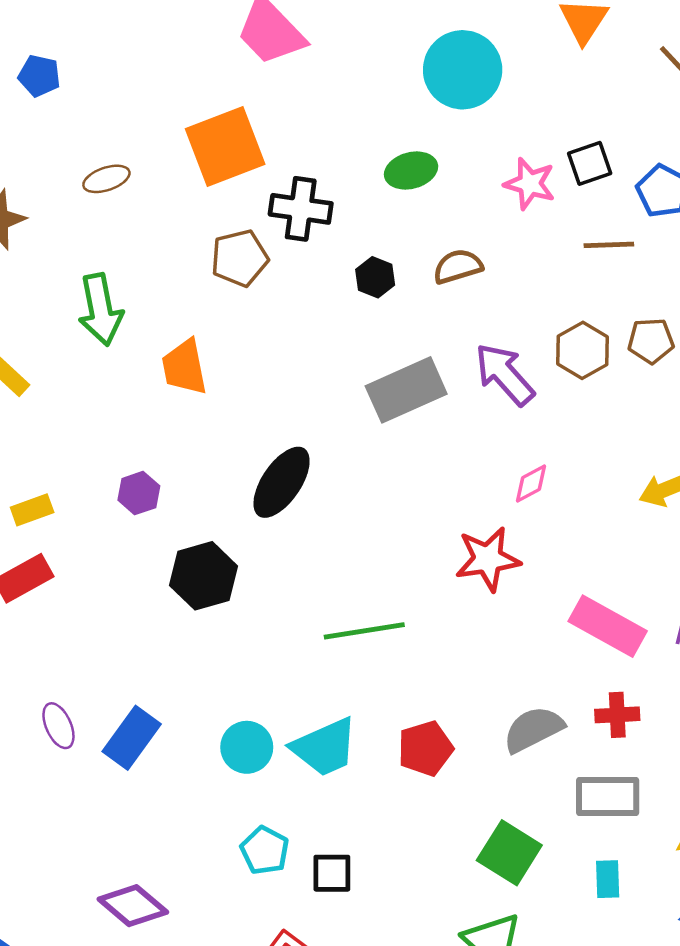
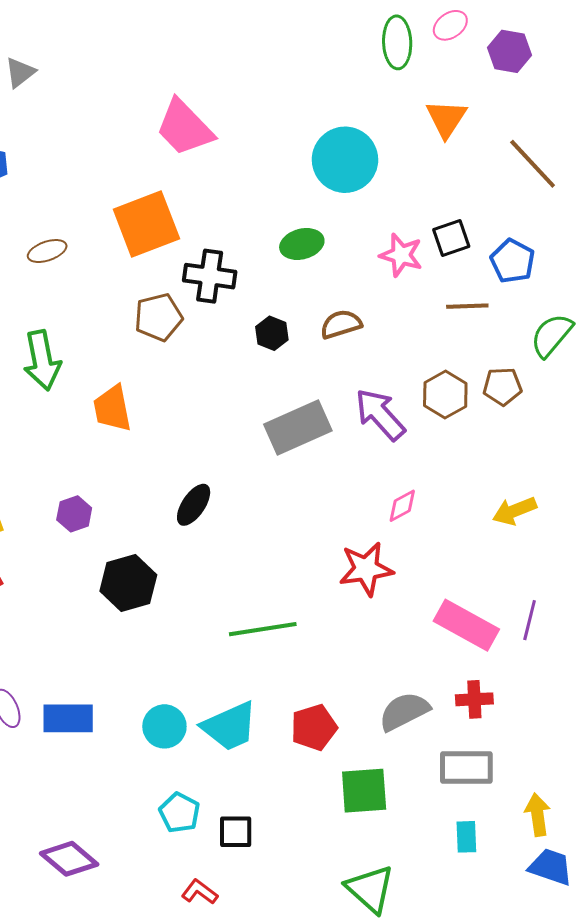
black ellipse: (282, 482) -> (194, 505), size x0.7
blue rectangle: (132, 738) -> (68, 718), turned 54
green square: (509, 853) -> (364, 791), moved, turned -36

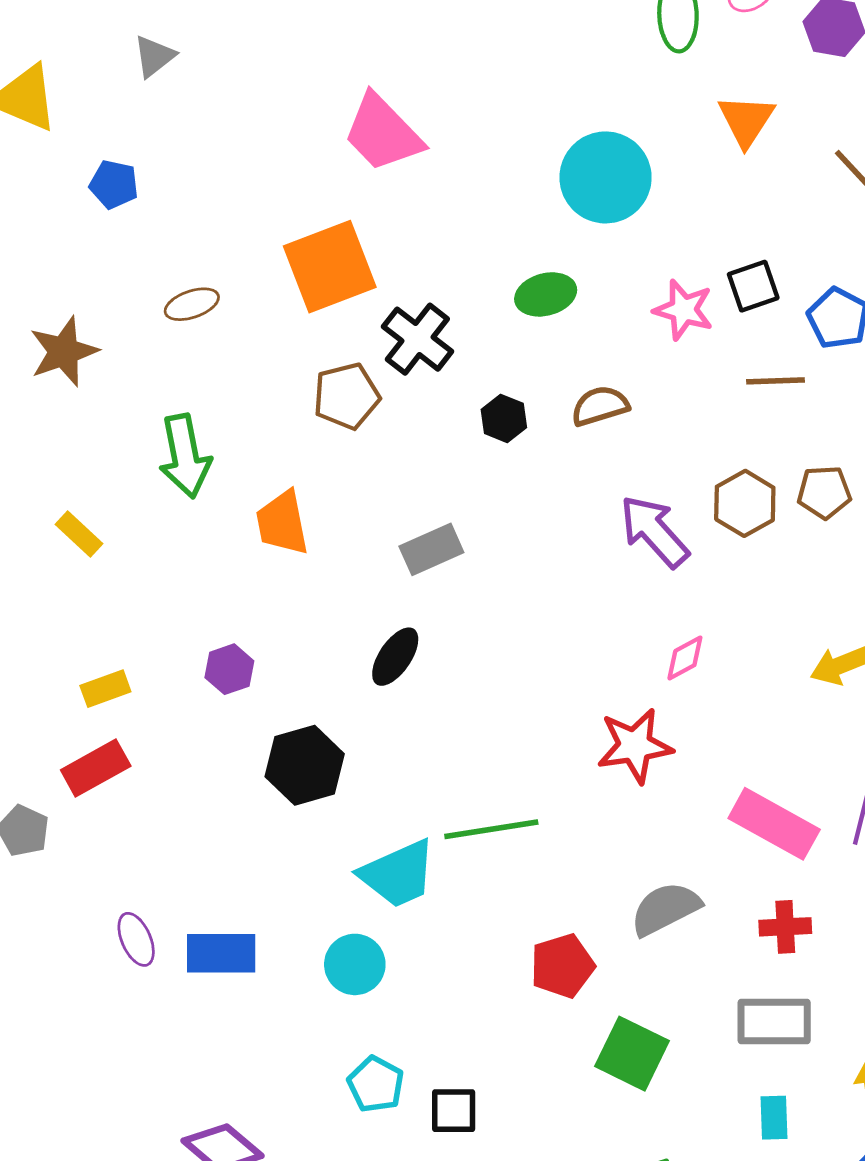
black cross: (210, 276) -> (417, 339), turned 30
gray rectangle: (298, 428) -> (431, 549), moved, size x0.7
gray semicircle: (404, 711) -> (665, 909), moved
cyan trapezoid: (230, 726) -> (398, 874), moved
green square: (364, 791) -> (632, 1054), turned 30

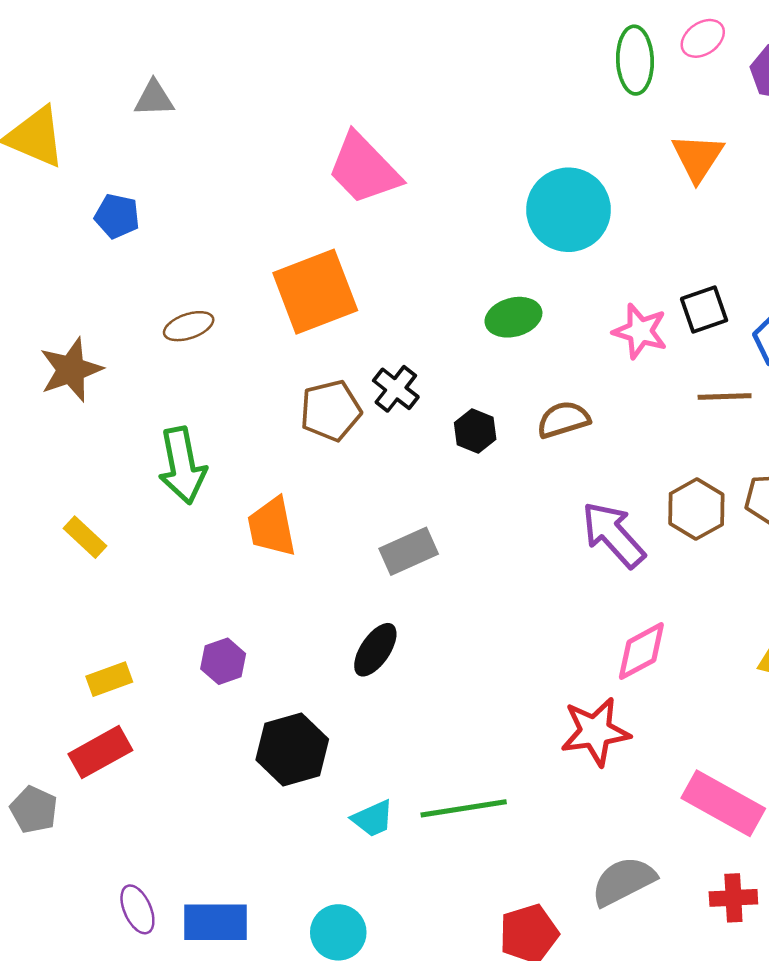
gray triangle: (154, 56) -> (154, 98), turned 36
black cross: (417, 339) -> (396, 389), moved, size x0.7
pink diamond: (685, 658) -> (641, 651), size x1.4
cyan trapezoid: (398, 874) -> (373, 819), moved, size x0.6

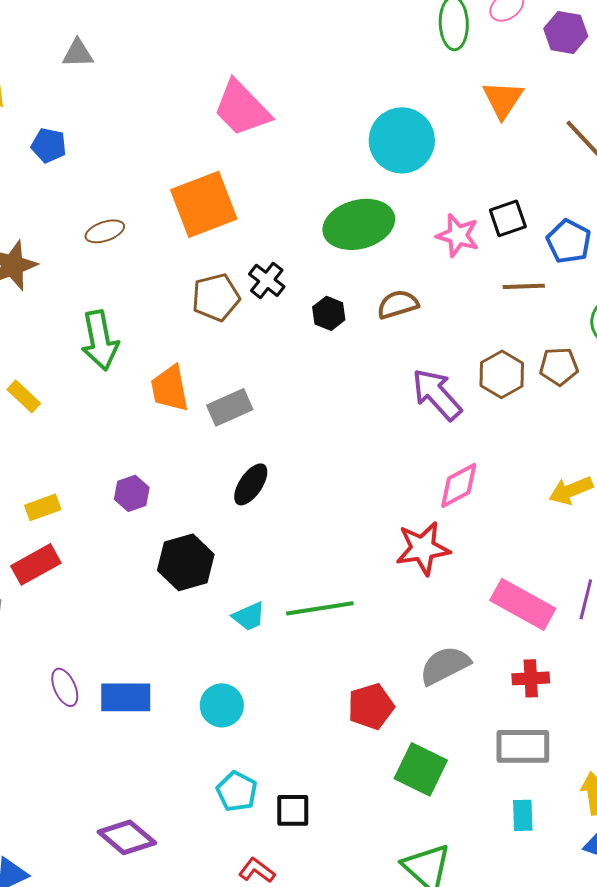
green ellipse: (513, 317) -> (359, 224), size x1.6
gray rectangle: (409, 551) -> (230, 407), moved

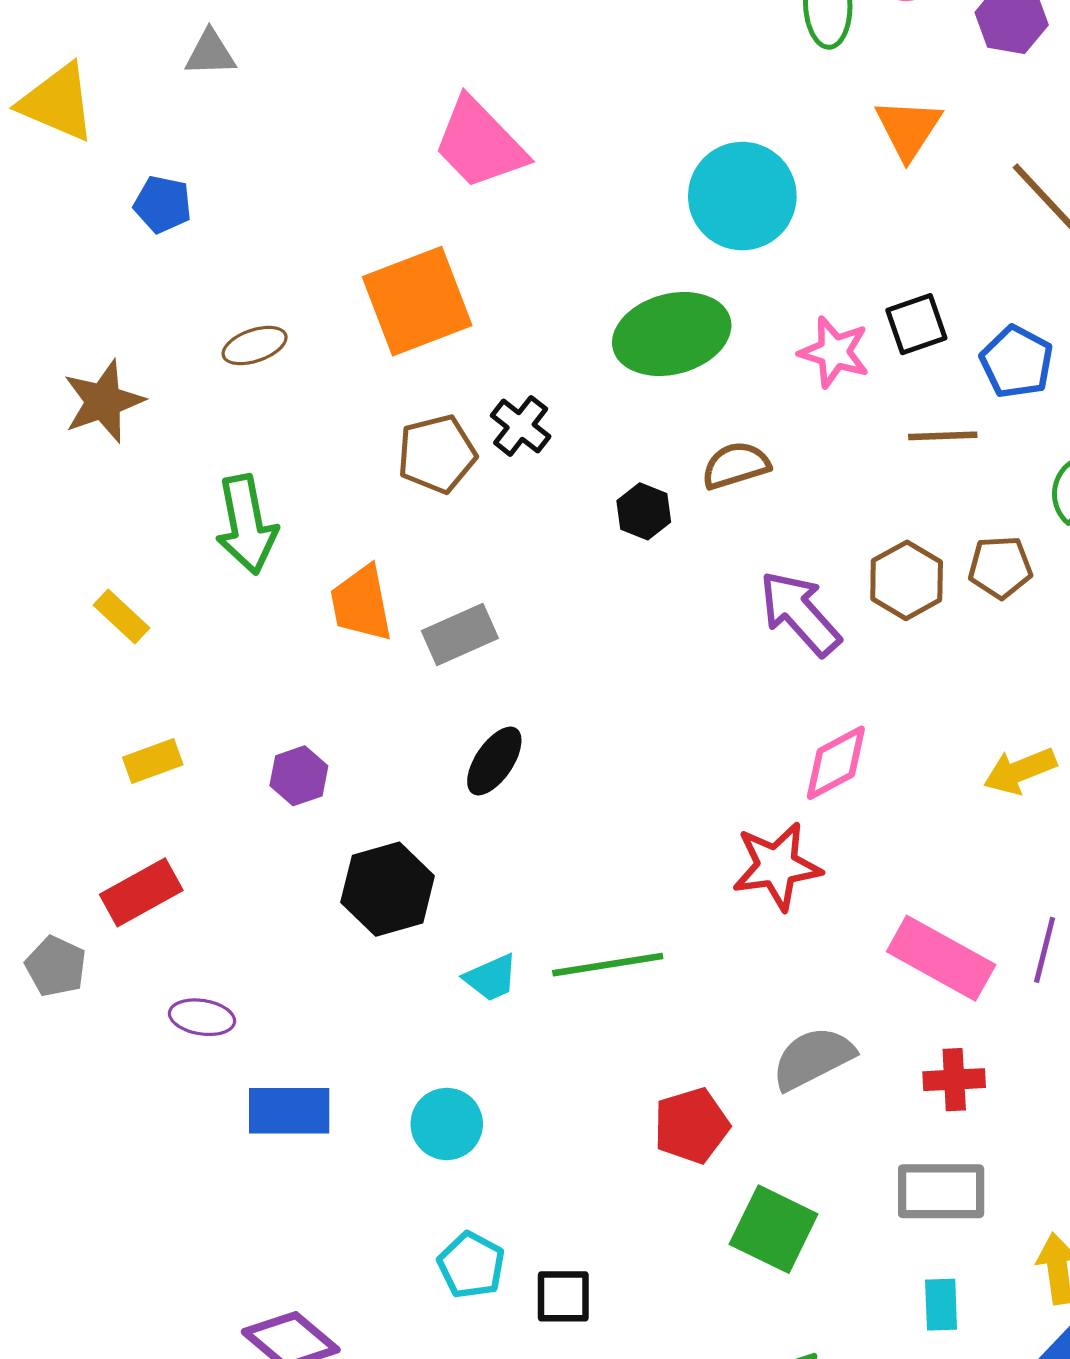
black hexagon: (329, 313) -> (644, 511), moved
yellow rectangle: (43, 507) -> (153, 761), moved
purple ellipse: (65, 687) -> (202, 1017), moved, turned -57

